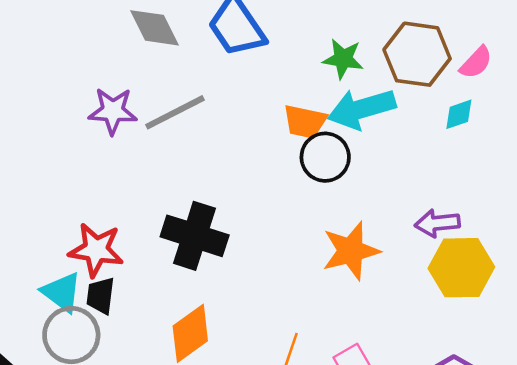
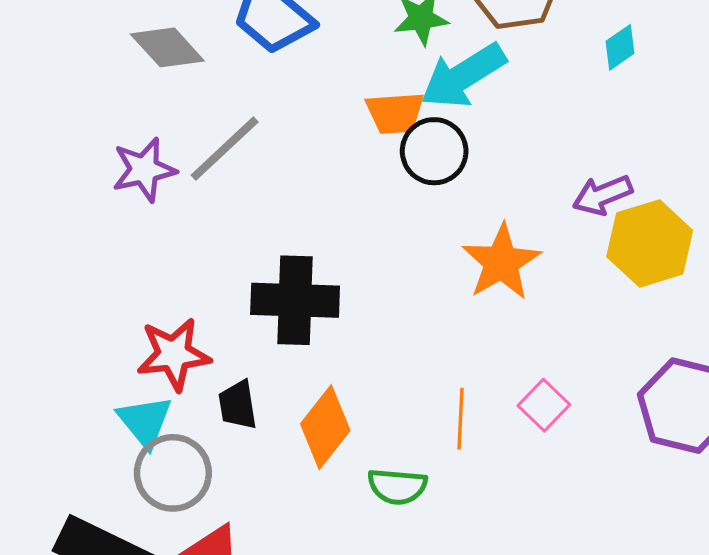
cyan diamond: (459, 114) -> (620, 47), moved
cyan triangle: (62, 292) -> (145, 421), turned 30
black trapezoid: (100, 296) -> (238, 405), moved

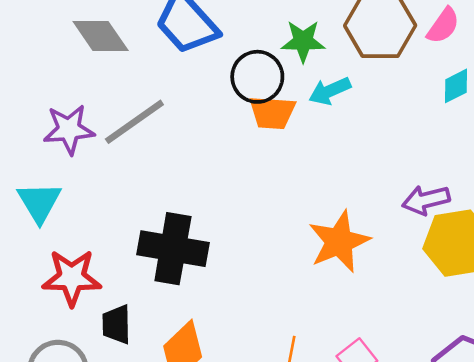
cyan arrow: (463, 76) -> (330, 91), size x0.6
black circle: (434, 151) -> (257, 77), moved
cyan triangle: (145, 421) -> (39, 202), moved

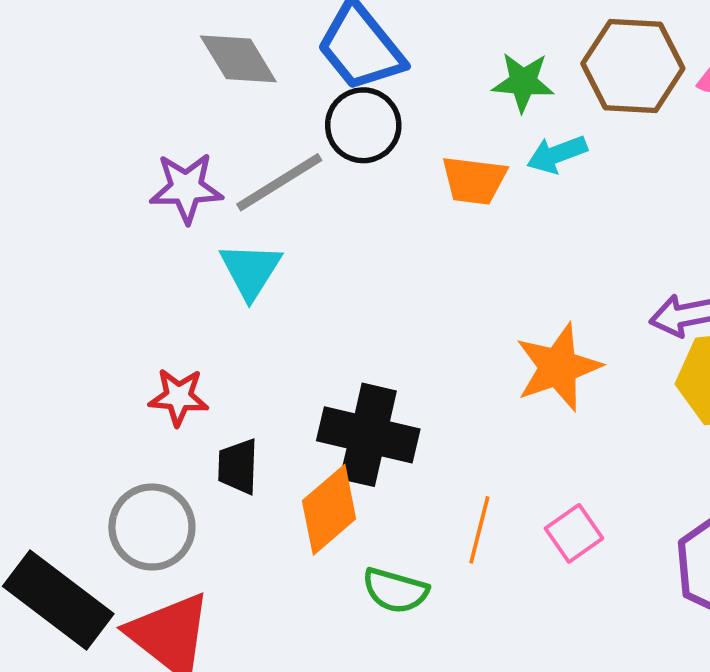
black circle: (257, 77) -> (363, 125), moved
cyan triangle: (39, 202) -> (251, 270), moved
black cross: (173, 249) -> (368, 435), moved
red star: (72, 278) -> (179, 397), size x0.7

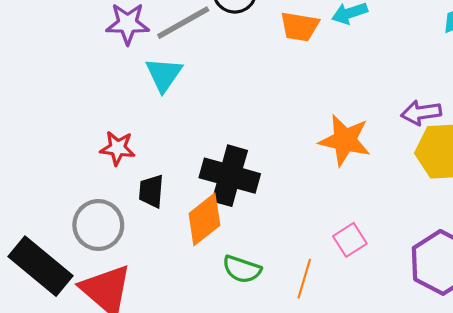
orange star: (558, 367) -> (345, 140), turned 30
orange line: (479, 530) -> (304, 279), moved

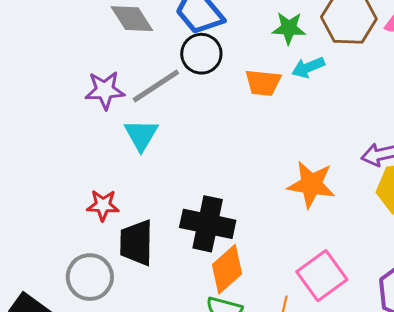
black trapezoid: (151, 191) -> (136, 243), size x1.5
orange diamond: (204, 219) -> (227, 269), moved
pink square: (350, 240) -> (322, 276), size x1.6

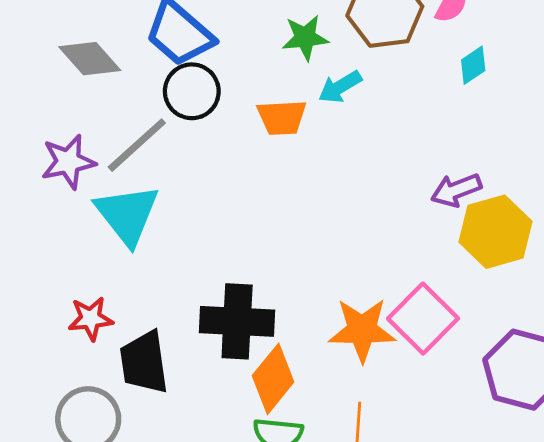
cyan triangle: (141, 135) -> (127, 215), size x1.4
orange star: (311, 184) -> (362, 330), moved
pink square: (322, 276) -> (423, 319), moved

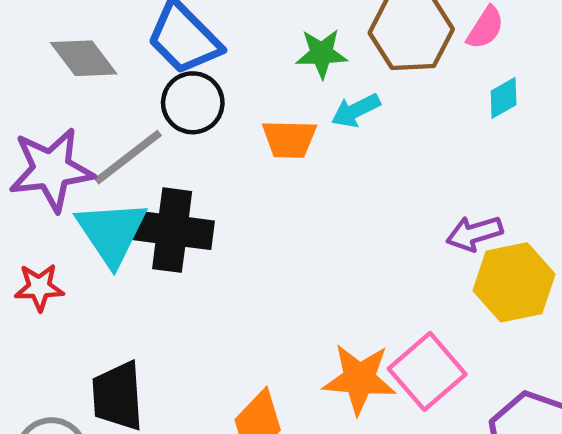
purple star: (68, 162) -> (51, 170), size x1.4
red star: (91, 319) -> (39, 287), moved
black cross: (237, 321) -> (172, 230), moved

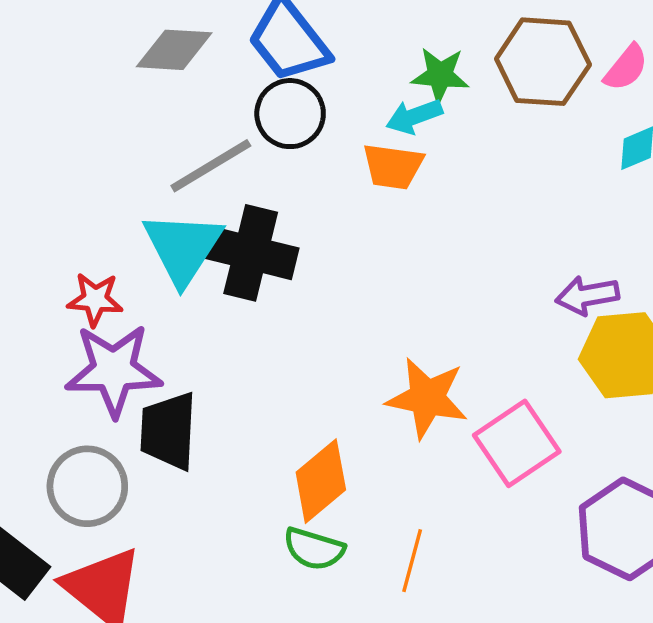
gray diamond: (84, 58) -> (174, 50), turned -56
cyan arrow: (356, 110) -> (414, 116), moved
purple star: (51, 170) -> (114, 370), moved
orange star: (359, 379) -> (427, 398), moved

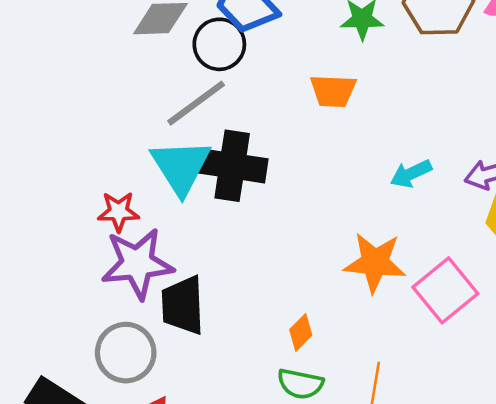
black circle: (290, 114) -> (219, 44), moved
cyan arrow: (414, 116) -> (411, 174), moved
orange diamond: (321, 481) -> (301, 332), size x0.6

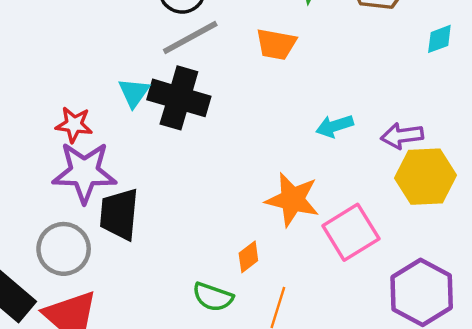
gray line: (196, 103) -> (190, 37), moved
cyan triangle: (181, 167) -> (134, 93), size x0.6
orange diamond: (301, 332) -> (248, 257), moved

